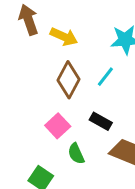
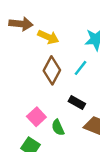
brown arrow: (28, 20) -> (21, 24), turned 115
pink square: (58, 126) -> (36, 117), moved

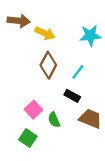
cyan line: (81, 68) -> (78, 72), moved

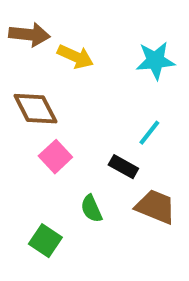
brown diamond: (48, 65) -> (35, 109), moved, turned -55
cyan line: (78, 72) -> (149, 133), moved
pink square: (33, 110) -> (55, 157), moved

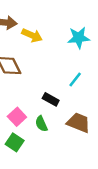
pink square: (55, 157) -> (17, 117), moved
black rectangle: (123, 167) -> (51, 99), moved

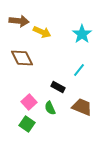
cyan star: (79, 38) -> (82, 34), turned -30

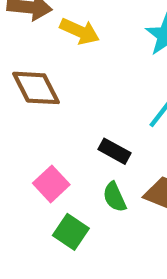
green semicircle: (50, 108) -> (115, 197), moved
green square: (27, 124) -> (71, 232), moved

